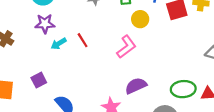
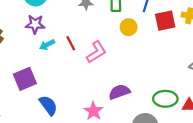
pink L-shape: (126, 47) -> (96, 52), moved
purple square: (39, 80) -> (25, 79), size x1.5

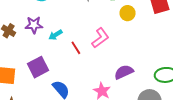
purple star: (35, 24) -> (34, 25), moved
red line: (71, 43) -> (76, 48), moved

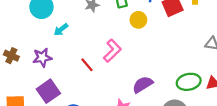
purple star: (34, 25) -> (42, 58), moved
cyan arrow: (55, 35) -> (61, 30), moved

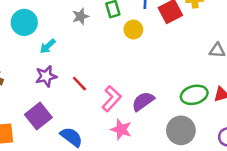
pink L-shape: (112, 51) -> (112, 99), moved
purple star: (42, 58) -> (46, 76), moved

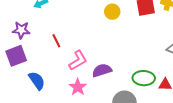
purple star: (46, 76) -> (21, 30), moved

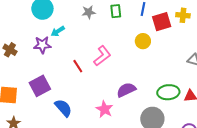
yellow circle: (112, 12) -> (143, 41), moved
purple star: (21, 30) -> (42, 45), moved
pink L-shape: (78, 60) -> (102, 56), moved

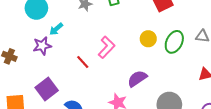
yellow circle: (143, 41) -> (148, 39), moved
green ellipse: (168, 92) -> (174, 42), moved, turned -50

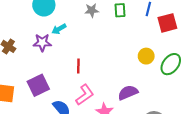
pink L-shape: (107, 47) -> (85, 95), moved
red line: (83, 62) -> (78, 66), turned 32

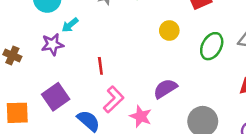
yellow circle: (146, 56) -> (169, 31), moved

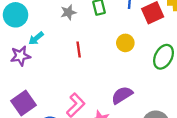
red line: (100, 66) -> (79, 49), moved

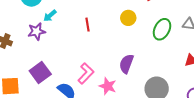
purple semicircle: (122, 95) -> (126, 64), turned -36

